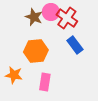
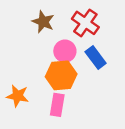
pink circle: (51, 12) -> (65, 51), moved
orange hexagon: (36, 51) -> (61, 75), moved

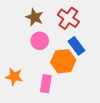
pink circle: (65, 51) -> (40, 41), moved
orange hexagon: (61, 75) -> (63, 61), moved

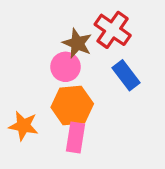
brown star: (35, 17) -> (77, 43), moved
orange hexagon: (63, 61) -> (72, 106), moved

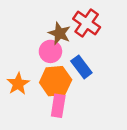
blue rectangle: (126, 75) -> (81, 67), moved
orange star: (23, 126) -> (18, 84), moved, turned 30

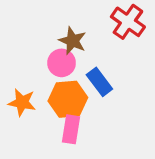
red cross: (87, 23) -> (128, 22), moved
orange star: (18, 84) -> (22, 102), turned -30

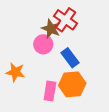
red cross: (128, 22) -> (66, 20), moved
orange hexagon: (68, 99) -> (72, 84), moved

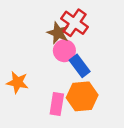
pink circle: (43, 44) -> (64, 51), moved

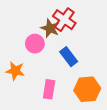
pink circle: (64, 51) -> (35, 44), moved
orange hexagon: (82, 96) -> (87, 89), moved

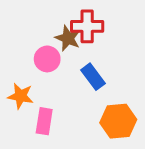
red cross: (64, 20) -> (87, 26), turned -35
pink rectangle: (49, 89) -> (44, 121), moved

